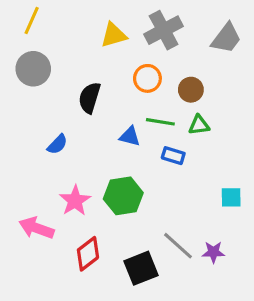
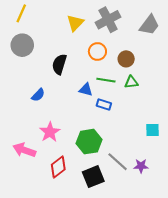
yellow triangle: (114, 35) -> (75, 23), turned -30
blue rectangle: (173, 156) -> (104, 104), moved
green hexagon: (123, 196) -> (89, 142), moved

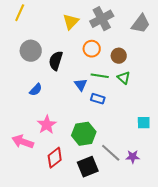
gray circle: (22, 45) -> (31, 51), moved
green triangle: (131, 82) -> (124, 78), turned 48
blue triangle: (86, 90) -> (81, 85), turned 40

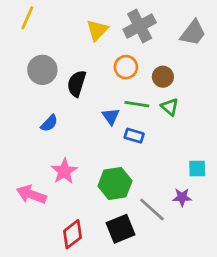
purple star: (133, 157) -> (182, 197), moved
red diamond: (55, 158) -> (72, 234), moved

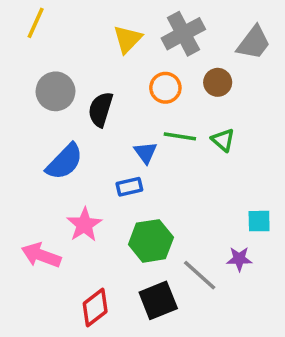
brown circle: (163, 77) -> (218, 82), moved
blue semicircle: (49, 123) -> (65, 162), size x1.6
blue rectangle: (134, 136) -> (129, 187), moved, turned -30

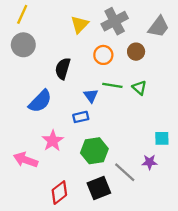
gray circle: (55, 91) -> (23, 45), moved

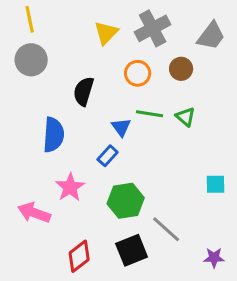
yellow line: (22, 14) -> (30, 19), turned -36
blue semicircle: (40, 101) -> (54, 135), turned -40
blue rectangle: (81, 117) -> (108, 156), turned -35
purple star: (150, 162) -> (214, 258), moved

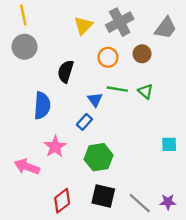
gray line: (166, 229) -> (140, 203), moved
black square: (132, 250) -> (103, 196), turned 35

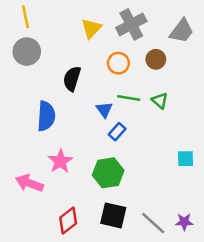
blue rectangle: (84, 122) -> (117, 132), moved

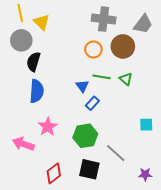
gray cross: (131, 24) -> (104, 19), turned 35
yellow triangle: (91, 28) -> (42, 22), moved, turned -30
brown circle: (156, 59) -> (123, 46), size x1.5
black semicircle: (72, 79) -> (34, 62), moved
gray line: (153, 223) -> (116, 153), moved

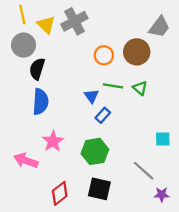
gray cross: (104, 19) -> (74, 21), moved, turned -35
gray line: (116, 153) -> (144, 171), moved

